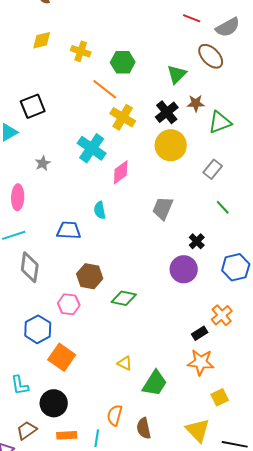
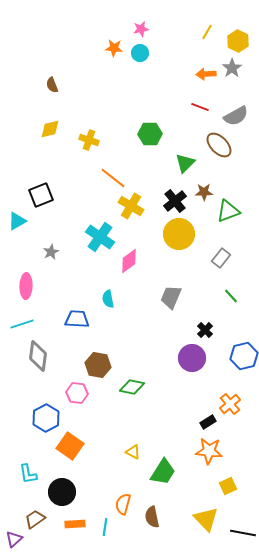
green hexagon: (123, 62) -> (150, 134), moved

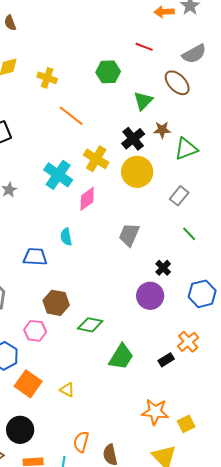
red line: (200, 107) -> (144, 47), moved
yellow cross: (131, 206) -> (96, 159), moved
orange star: (209, 451) -> (155, 412), moved
yellow triangle: (133, 452) -> (67, 390), moved
green trapezoid: (163, 472) -> (121, 357), moved

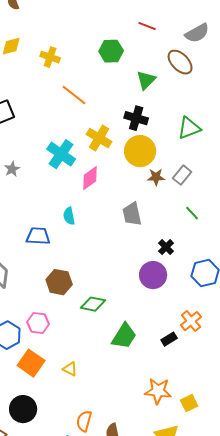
brown star: (162, 130) -> (156, 177), moved
black cross: (133, 139) -> (136, 118), turned -35
gray trapezoid: (129, 235) -> (132, 214), turned -35
pink hexagon: (35, 331) -> (38, 323), moved

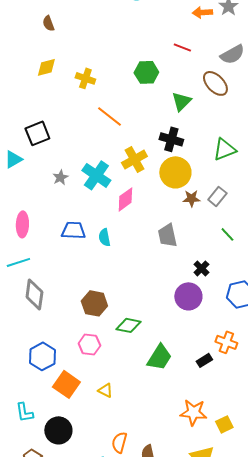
yellow cross: (99, 138) -> (134, 159), turned 30
gray star: (12, 169) -> (60, 177), moved
blue trapezoid: (38, 236) -> (73, 230), moved
orange cross: (191, 321) -> (226, 342), turned -30
pink hexagon: (38, 323) -> (89, 344), moved

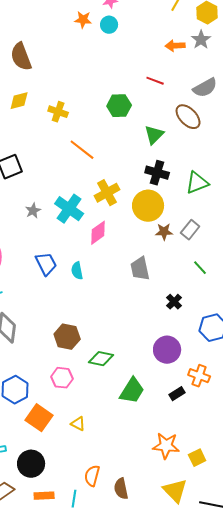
brown semicircle: (48, 23) -> (21, 57), size x1.8
black cross: (171, 139) -> (157, 173), moved
blue trapezoid: (73, 230) -> (46, 264), turned 60
purple circle: (188, 296) -> (167, 350), moved

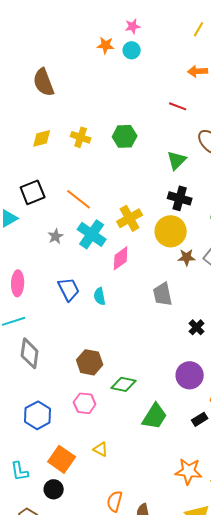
yellow diamond: (19, 101) -> (42, 138), moved
green hexagon: (119, 106) -> (125, 136), moved
orange line: (82, 150) -> (79, 199), moved
orange square: (39, 418) -> (62, 459), moved
black circle: (31, 464) -> (54, 489), size x0.7

